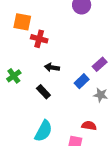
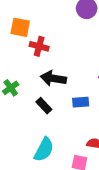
black arrow: (52, 67) -> (53, 78), size x1.5
blue rectangle: (82, 81) -> (81, 102), moved, turned 40

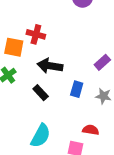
orange square: (20, 27) -> (14, 47), moved
blue rectangle: (81, 102) -> (77, 89), turned -70

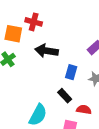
black rectangle: (41, 93) -> (65, 96), moved

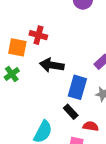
blue rectangle: (71, 72) -> (77, 87), size x1.5

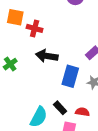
orange square: (17, 47) -> (15, 17), moved
black rectangle: (71, 112) -> (60, 108), moved

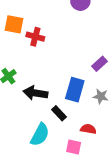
black arrow: (47, 56) -> (35, 93), moved
black rectangle: (60, 108) -> (59, 113), moved

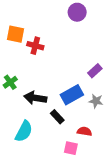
blue rectangle: (75, 90) -> (72, 95), turned 45
cyan semicircle: (40, 135) -> (24, 131), moved

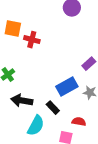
black arrow: (35, 98) -> (22, 101), moved
cyan semicircle: (24, 131) -> (36, 126), moved

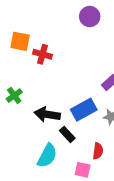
black arrow: (22, 101) -> (47, 114), moved
red semicircle: (79, 122) -> (98, 151), turned 88

